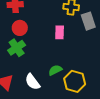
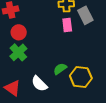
pink rectangle: (60, 32) -> (67, 25), moved

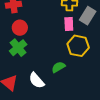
gray rectangle: (85, 15) -> (88, 16), turned 54
yellow hexagon: (81, 77) -> (78, 46), moved

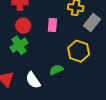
pink rectangle: (69, 24) -> (52, 25), moved

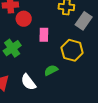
pink rectangle: (52, 25) -> (44, 35), moved
red circle: (23, 26) -> (24, 19), moved

